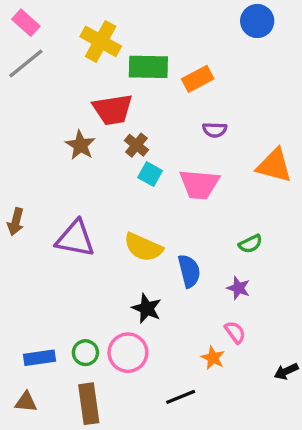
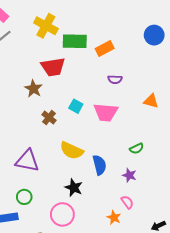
blue circle: (257, 21) -> (154, 35), moved
brown cross: (136, 145) -> (49, 118), moved
orange triangle: (274, 166) -> (151, 101), size x0.7
purple triangle: (75, 239) -> (27, 161), moved
green circle: (85, 353) -> (24, 197), moved

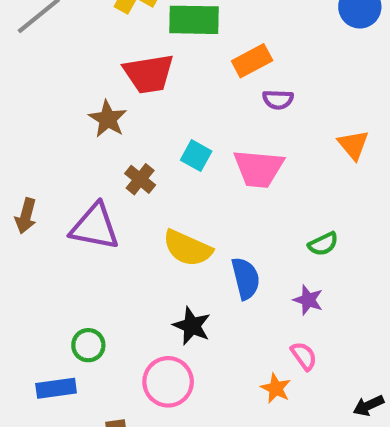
orange rectangle: (105, 48) -> (252, 61), moved
orange triangle: (151, 101) -> (353, 145), turned 35
purple triangle: (27, 161) -> (95, 227), moved

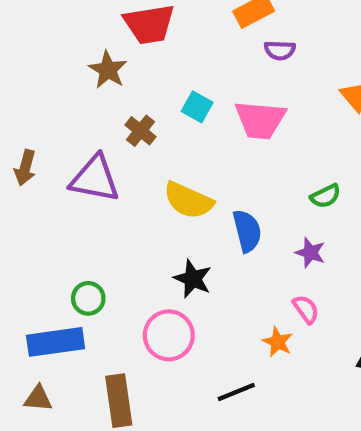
blue rectangle: (56, 388) -> (56, 342), size x1.4

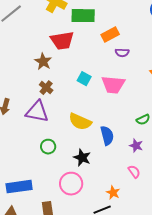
brown cross: (140, 131) -> (46, 88), moved
green circle: (88, 298) -> (48, 147), moved
orange star: (278, 342) -> (113, 193), moved

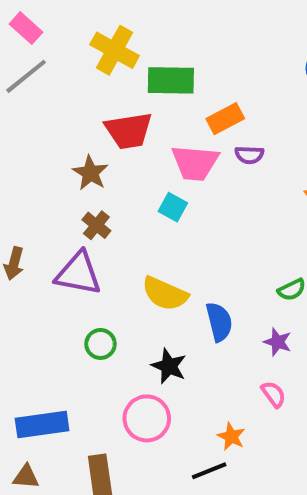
pink trapezoid: (113, 85) -> (195, 163), moved

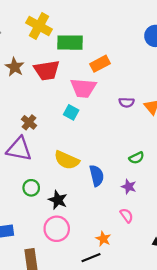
purple semicircle: (249, 155) -> (127, 102), moved
brown star: (90, 173) -> (15, 67), moved
black star: (169, 366) -> (58, 200), moved

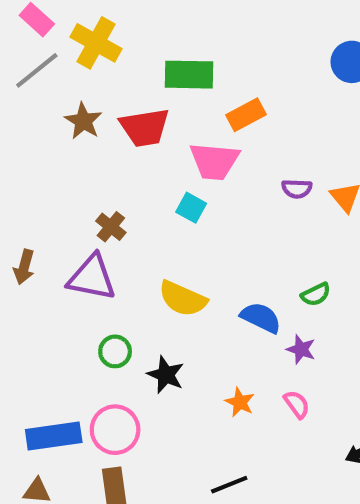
yellow cross: (39, 26) -> (96, 43), moved
blue semicircle: (97, 176) -> (261, 318), moved, turned -50
pink circle: (57, 229) -> (115, 430), moved
orange star: (103, 239) -> (240, 402), moved

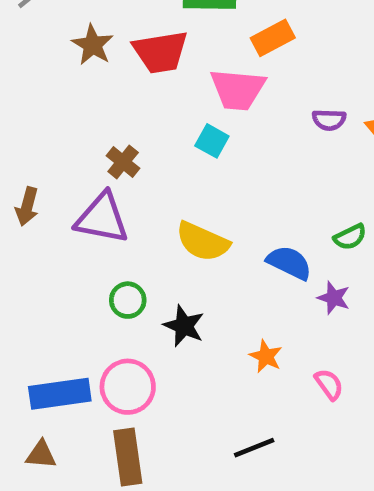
pink semicircle: (297, 404) -> (329, 384), moved

